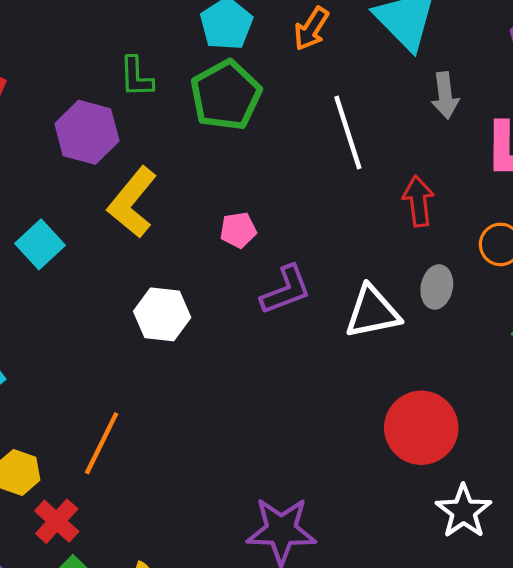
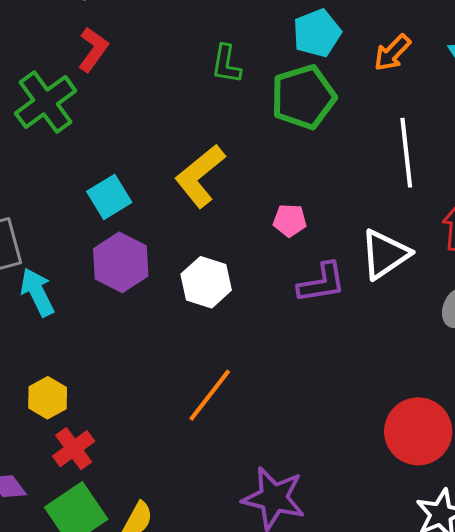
purple hexagon: (87, 132) -> (121, 262), moved
white triangle: (372, 312) -> (385, 254), moved, turned -34
orange line: (102, 443) -> (210, 395), moved

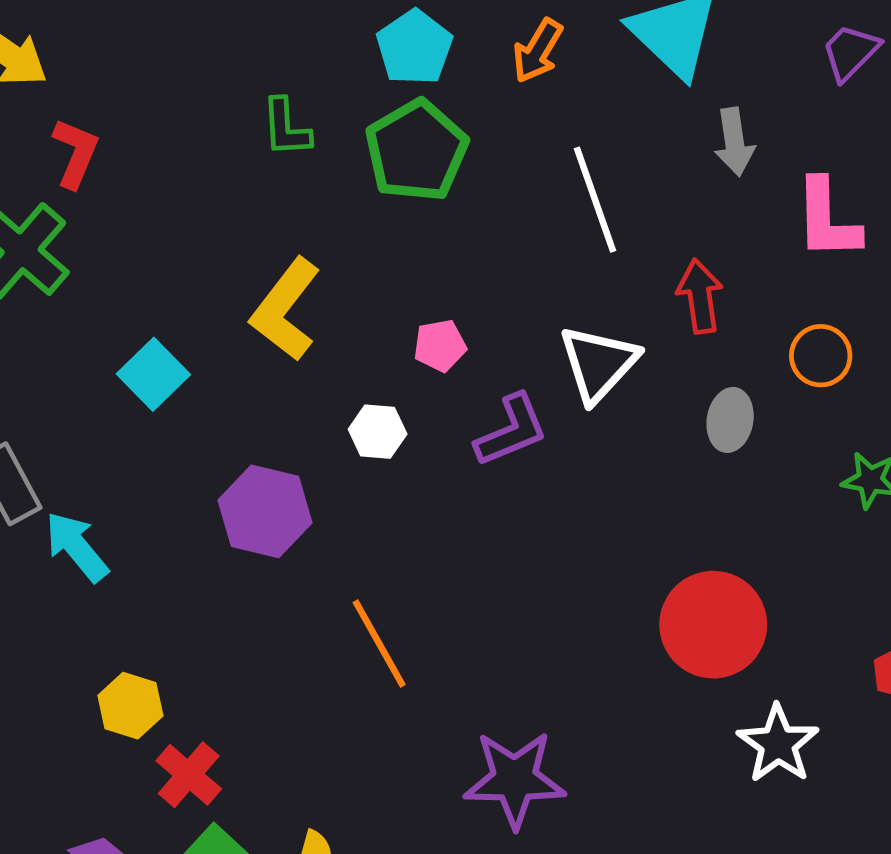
purple hexagon: (121, 262) -> (265, 511), moved
white hexagon: (206, 282) -> (378, 432), moved, size x0.7
orange line: (210, 395) -> (379, 643), turned -54

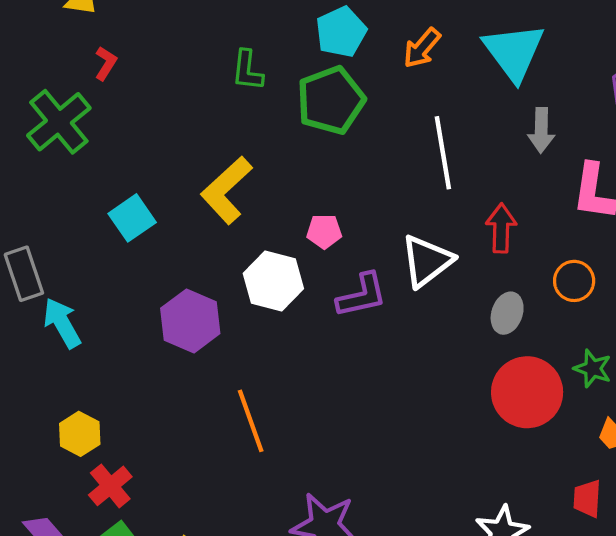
red L-shape: (76, 153) -> (106, 63), size x0.7
white hexagon: (378, 432) -> (273, 281), size x1.6
red circle: (713, 625) -> (527, 392), moved

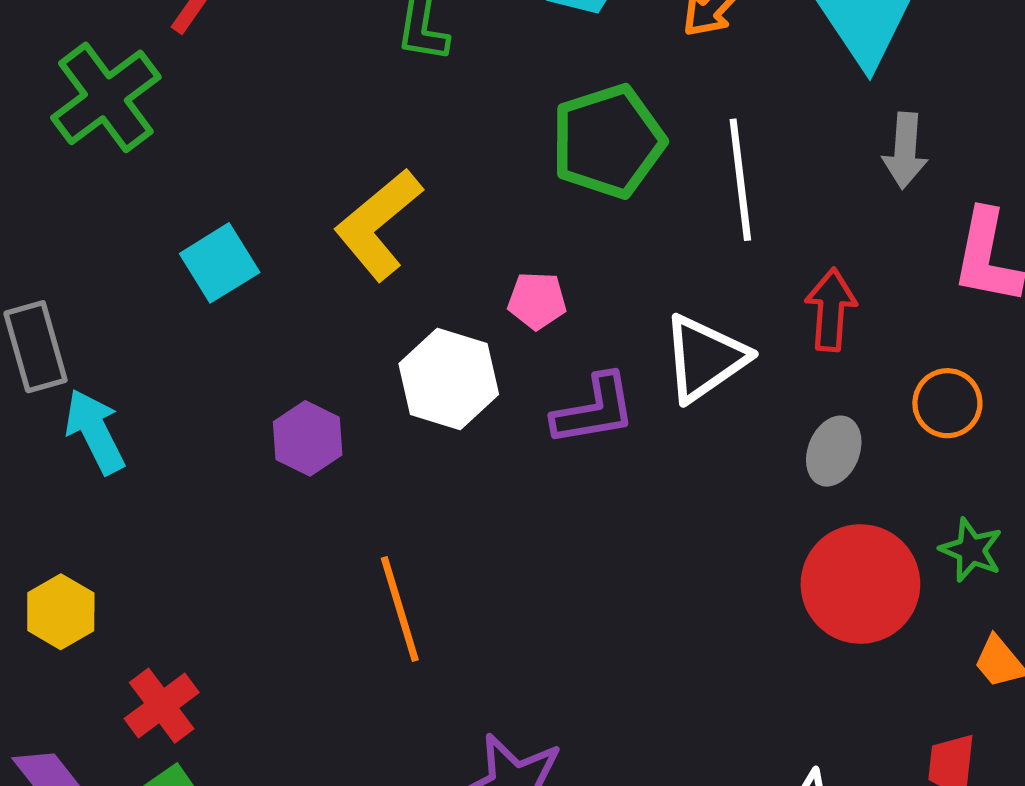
green pentagon: (331, 100) -> (608, 141), moved
purple hexagon: (190, 321) -> (308, 438), size x0.7
yellow hexagon: (80, 434) -> (61, 612), moved

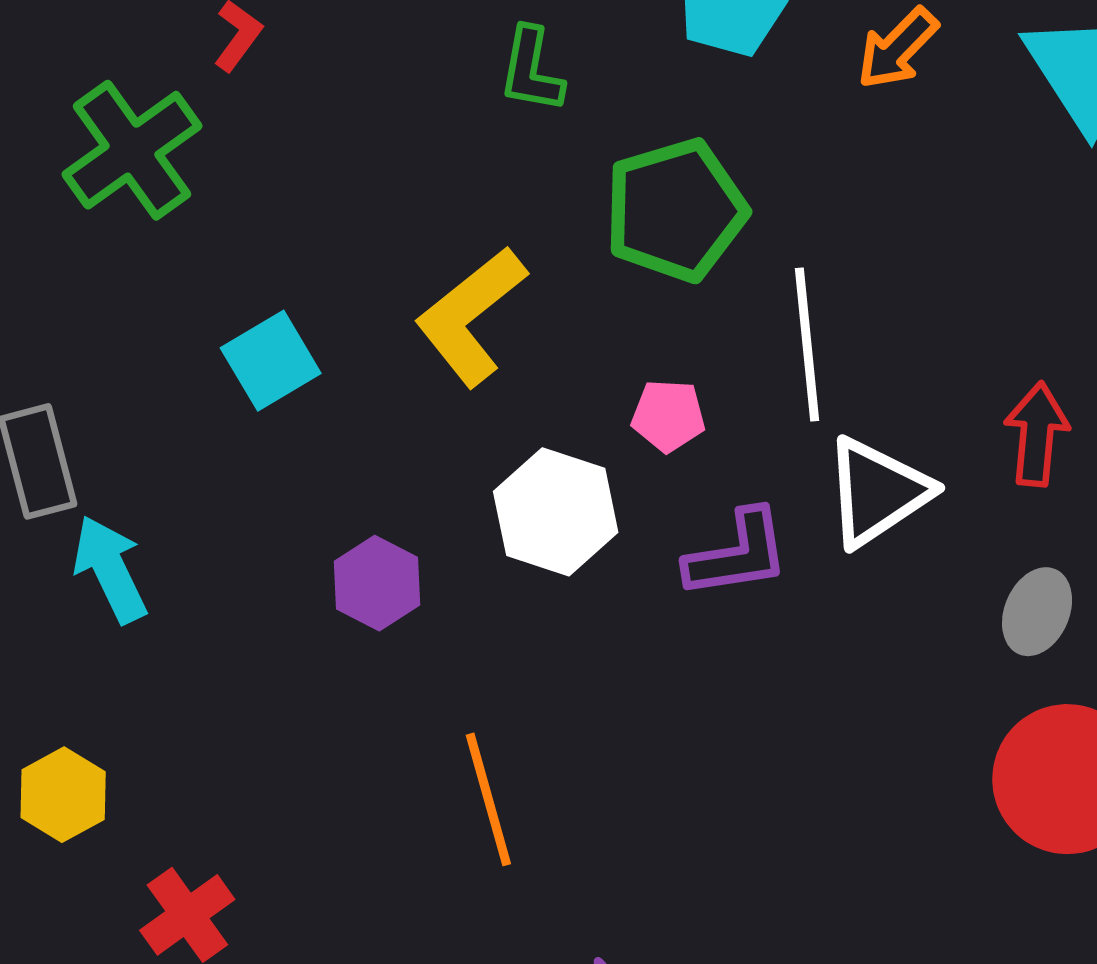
green pentagon: (608, 141) -> (675, 210), moved
white line: (740, 180) -> (807, 344), moved

